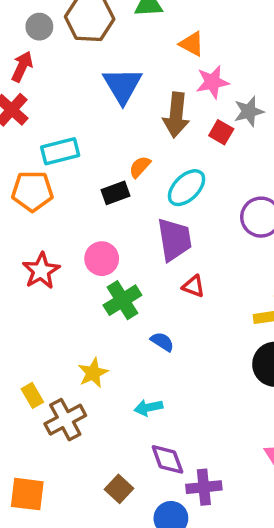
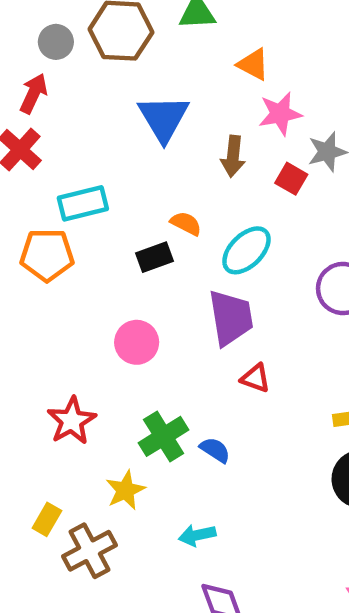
brown arrow: (176, 115) -> (233, 156), size x0.7
orange semicircle: (140, 167) -> (186, 223), turned 75
red star: (41, 271) -> (72, 421), moved
green cross: (122, 300) -> (164, 436), moved
yellow rectangle: (32, 395) -> (47, 519), turned 60

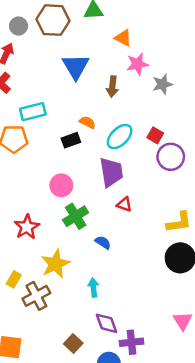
red square: (291, 179) -> (155, 135), moved
green cross: (164, 436) -> (76, 216), moved
yellow star: (125, 490) -> (55, 264), size x1.4
cyan arrow: (197, 535) -> (93, 288), turned 96

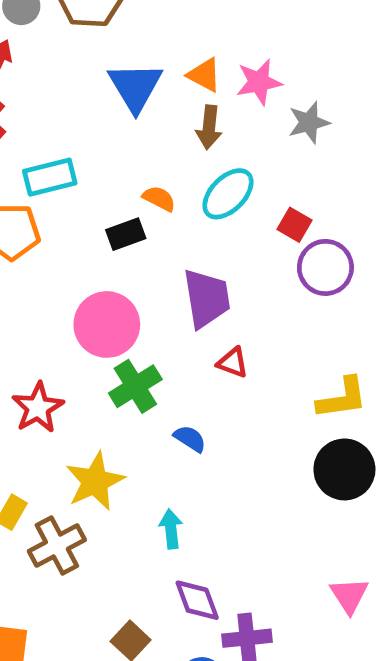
orange triangle: (123, 38) -> (204, 75), moved
cyan ellipse: (120, 137) -> (228, 194), moved
pink circle: (61, 185) -> (107, 324), size x1.4

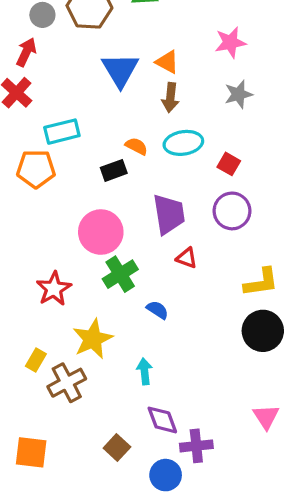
pink star: (259, 82) -> (230, 42), moved
cyan ellipse: (228, 194) -> (183, 143), turned 36
purple circle: (325, 267) -> (232, 211), moved

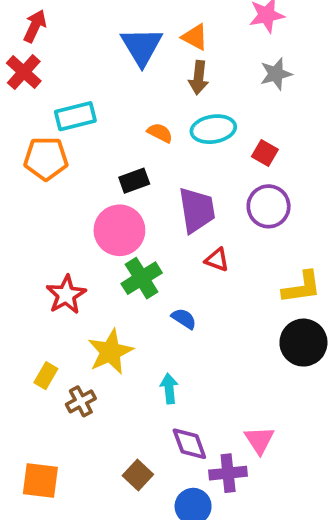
black rectangle: (114, 170) -> (134, 181), moved
brown cross: (67, 383) -> (81, 401), size x0.7
pink triangle: (266, 417) -> (259, 440), moved

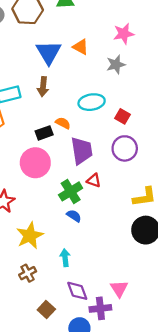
gray star: (276, 74) -> (116, 65), moved
brown arrow: (199, 78) -> (43, 87), moved
orange semicircle: (160, 133) -> (63, 123), moved
green cross: (142, 278) -> (71, 191), moved
brown cross: (81, 401) -> (28, 273), moved

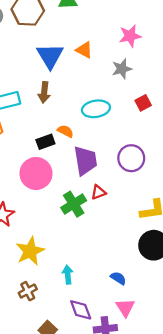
red square: (122, 116) -> (143, 103), moved, turned 32
red triangle: (94, 180) -> (98, 192), turned -40
blue semicircle: (74, 216) -> (118, 278), moved

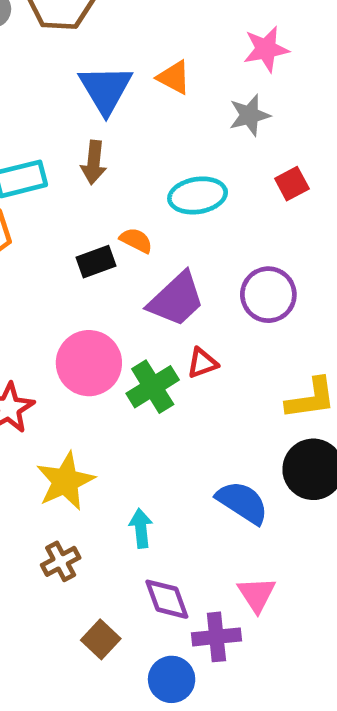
purple trapezoid: (85, 161) -> (176, 299), turned 56
pink circle: (36, 173) -> (89, 363), moved
blue semicircle: (118, 278) -> (242, 502), moved, size x1.6

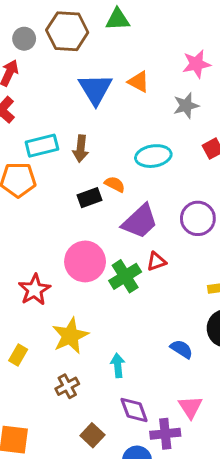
brown arrow: (94, 162) -> (81, 149), moved
blue semicircle: (242, 502) -> (182, 349), size x0.7

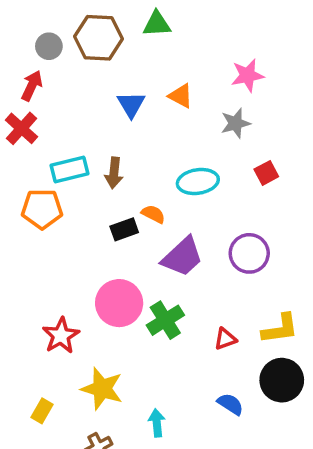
blue triangle: (95, 89) -> (131, 104), size x0.7
red triangle: (156, 261) -> (225, 339), moved
yellow star: (70, 336) -> (102, 389), turned -30

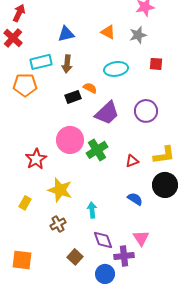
orange triangle: (181, 96) -> (108, 32), moved
blue triangle: (131, 104) -> (66, 34), moved, turned 48
red square: (266, 173) -> (156, 64), turned 32

